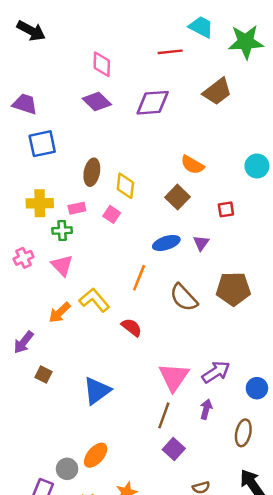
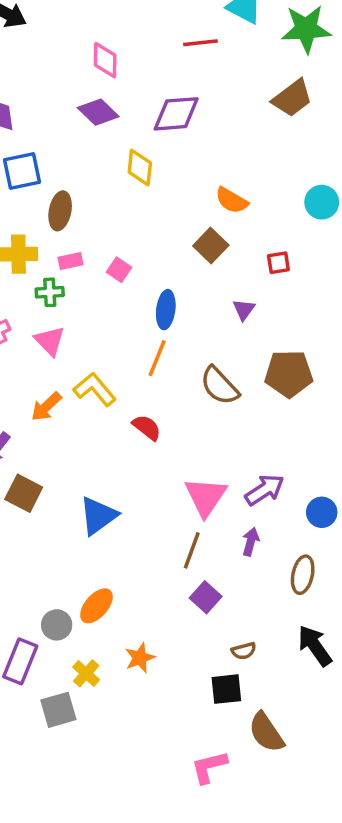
brown trapezoid: (217, 92) -> (292, 98), moved
brown ellipse: (92, 172) -> (60, 211), moved
yellow diamond: (125, 186) -> (140, 168), moved
blue ellipse: (166, 243) -> (166, 310), moved, turned -65
brown square: (43, 375) -> (24, 493), size x1.5

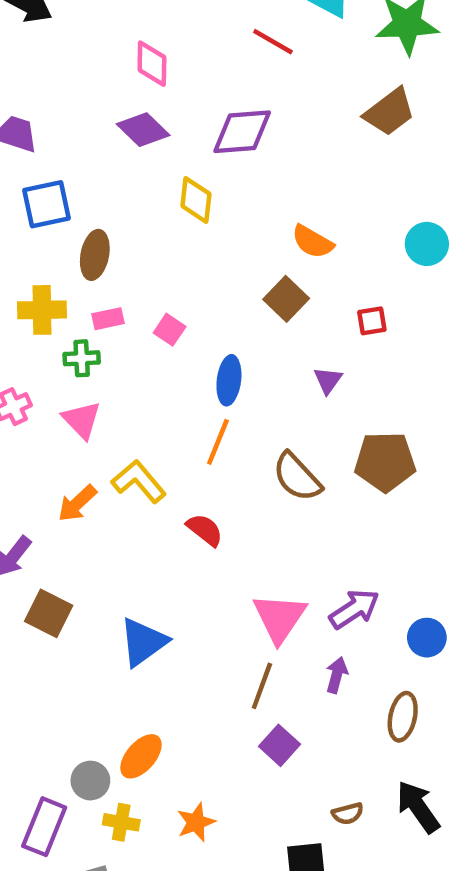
red line: (200, 43) -> (273, 42), turned 36
brown semicircle: (244, 651) -> (348, 814), moved
yellow cross: (86, 673) -> (121, 822), moved, turned -32

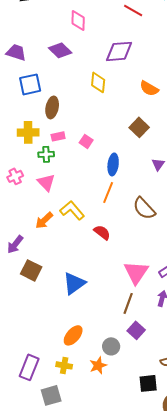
purple diamond: (143, 130) -> (60, 50), moved
orange semicircle: (313, 242) -> (149, 88), moved
gray circle: (90, 781) -> (111, 346), moved

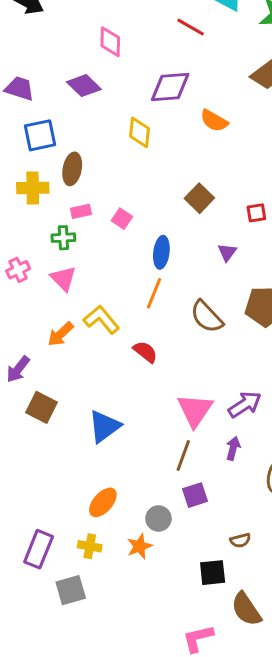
orange semicircle: (149, 88) -> (214, 121), moved
yellow cross: (28, 132) -> (33, 188), moved
purple square: (136, 330) -> (195, 495), turned 30

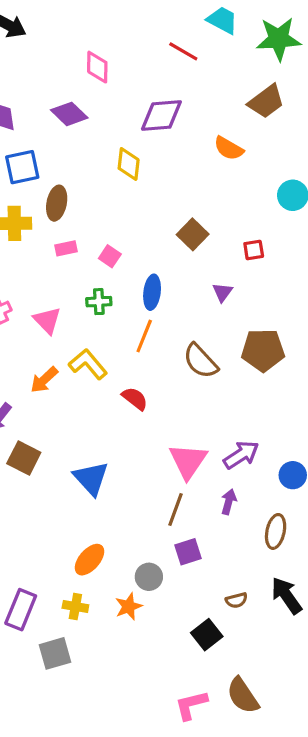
orange semicircle: (214, 121) -> (229, 148), moved
green cross: (63, 238) -> (99, 302), moved
blue triangle: (104, 426) -> (91, 478), turned -36
black square: (213, 573) -> (207, 635), turned -32
brown semicircle: (246, 609) -> (243, 696), moved

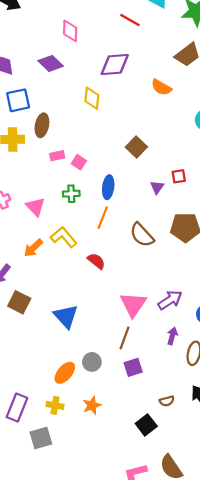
pink rectangle: (66, 248) -> (57, 156), moved
red square: (254, 250) -> (179, 176), moved
purple arrow: (229, 502) -> (172, 336), moved
gray circle: (149, 577) -> (92, 362), moved

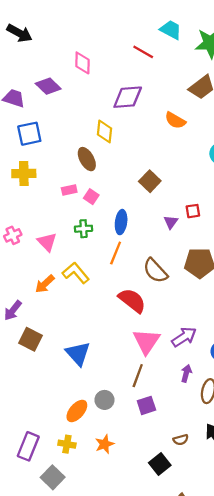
purple diamond: (51, 63) -> (48, 86), moved
brown ellipse: (42, 125) -> (87, 159), moved, turned -40
red semicircle: (96, 261) -> (132, 301), moved, size x1.5
gray square: (41, 438) -> (53, 477), turned -30

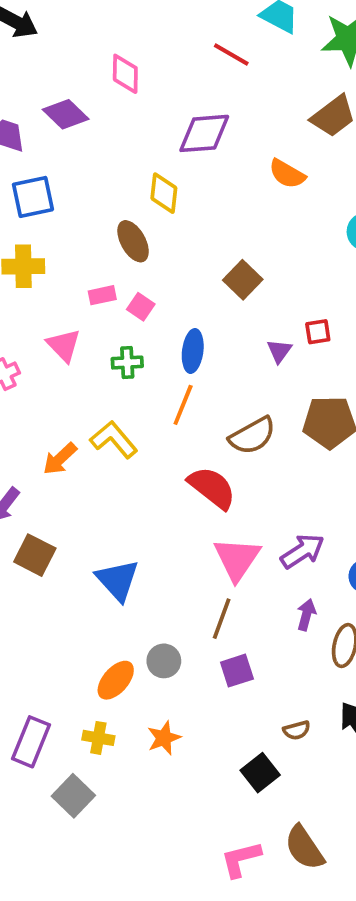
pink triangle: (47, 242) -> (64, 345), moved
brown semicircle: (155, 271) -> (252, 436), turned -76

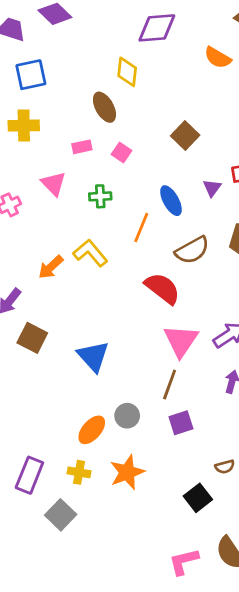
pink square: (141, 307) -> (121, 152), moved
blue ellipse: (193, 351) -> (171, 201), moved, turned -36
orange star: (164, 738) -> (127, 472), size x1.4

